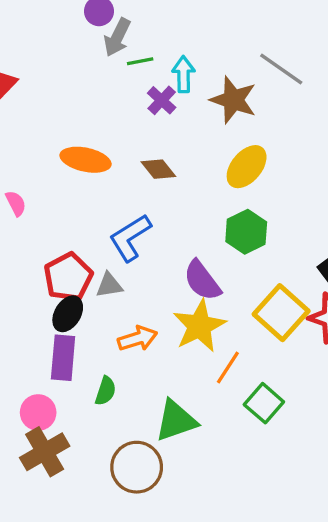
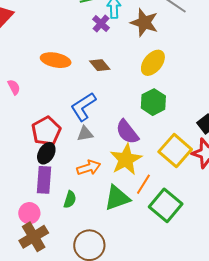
gray triangle: (109, 285) -> (85, 134), moved
green square: (264, 403) -> (166, 205), size x1.4
green triangle: (176, 421) -> (117, 198), moved

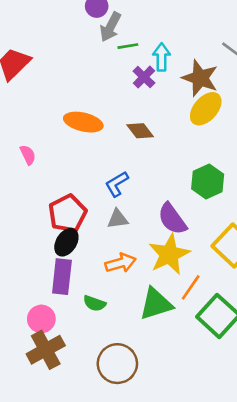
yellow ellipse: (153, 63) -> (206, 109), moved
blue L-shape: (83, 107) -> (117, 184), size x0.7
green semicircle: (70, 199) -> (95, 303), turned 90

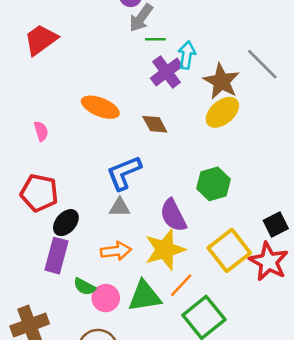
purple cross: (144, 77) -> (167, 72), size x1.4
blue L-shape: (117, 184) -> (124, 173), size x1.4
red pentagon: (67, 213) -> (39, 193), moved, turned 30
pink circle: (41, 319) -> (106, 298), moved

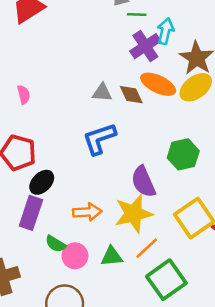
orange ellipse: (100, 107) -> (158, 84), moved
gray triangle: (120, 207) -> (102, 93), moved
green triangle: (144, 296) -> (112, 256), size x0.7

